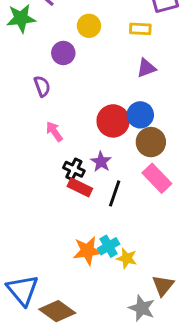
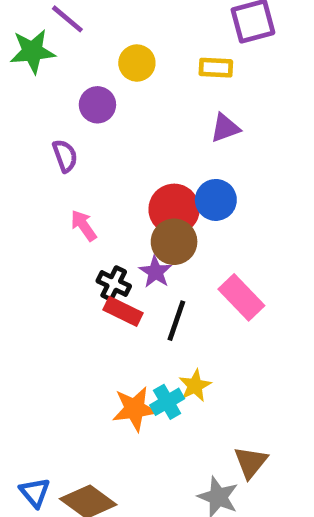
brown circle: (151, 142) -> (174, 242), moved
yellow star: (127, 258) -> (195, 386), moved, turned 30
blue triangle: (23, 290) -> (35, 492), moved, size x0.6

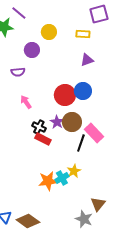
purple semicircle: (65, 156) -> (18, 72), turned 104
brown circle: (174, 242) -> (72, 122), moved
black line: (176, 321) -> (81, 143), moved

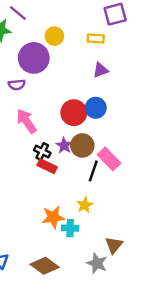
purple circle: (32, 50) -> (34, 58), size x1.6
pink arrow: (26, 102) -> (26, 121), size x1.5
cyan cross: (62, 178) -> (70, 228), moved, turned 32
brown diamond: (28, 221) -> (45, 266), moved

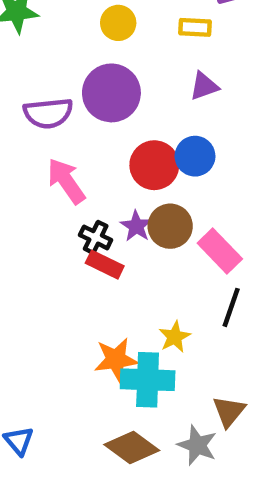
purple circle: (34, 58) -> (111, 93), moved
purple semicircle: (17, 85) -> (48, 113), size x1.5
black line: (93, 171) -> (231, 307), moved
cyan cross: (70, 228) -> (148, 380), size x1.6
brown diamond: (45, 266) -> (132, 447), moved

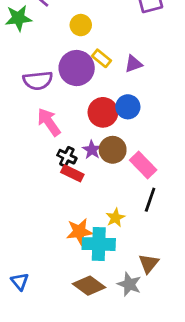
yellow rectangle: (195, 27) -> (102, 58), moved, turned 36

